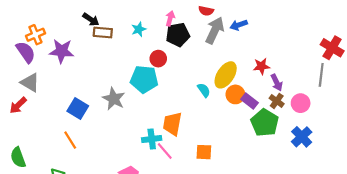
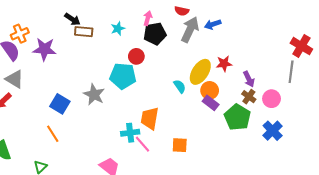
red star: (261, 66) -> (224, 64), moved
purple rectangle: (250, 101) -> (211, 103), moved

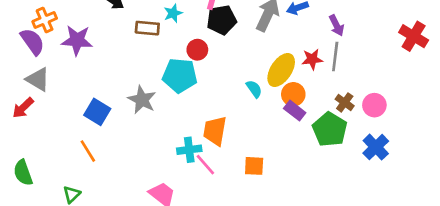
brown rectangle: (84, 32) -> (147, 28), moved
gray line: (291, 72) -> (335, 56), moved
purple arrow: (249, 79) -> (337, 25), moved

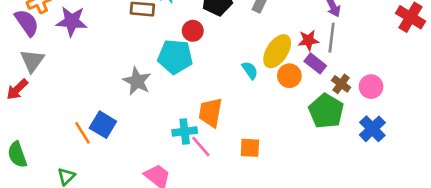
gray triangle: (38, 79) -> (32, 61), turned 35
purple rectangle: (295, 111) -> (315, 63), moved
blue square: (97, 112) -> (103, 125), moved

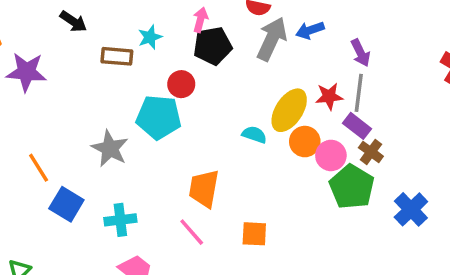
purple rectangle: (315, 63) -> (357, 126), moved
cyan semicircle: (250, 70) -> (254, 135), turned -36
pink circle: (371, 87) -> (331, 155), moved
cyan cross: (185, 132) -> (120, 220), moved
orange line: (83, 133) -> (39, 168), moved

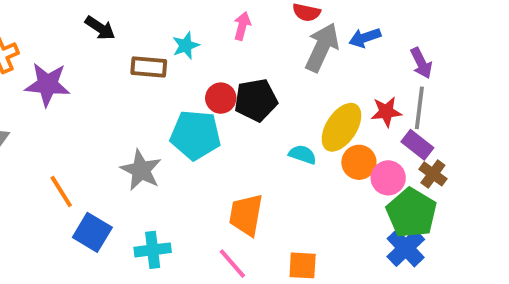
black pentagon: (213, 46) -> (256, 100), moved
blue cross: (411, 209) -> (406, 248), moved

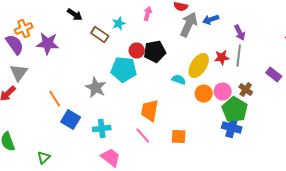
brown rectangle: (149, 67) -> (100, 34), turned 30
purple rectangle: (417, 145) -> (274, 74), moved
orange circle: (359, 162) -> (204, 94), moved
blue cross: (406, 248) -> (232, 128), turned -30

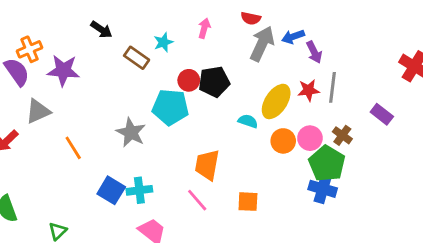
purple arrow: (240, 32) -> (314, 52), moved
gray triangle: (19, 72) -> (38, 111), moved, turned 30
blue square: (71, 120) -> (111, 190), moved

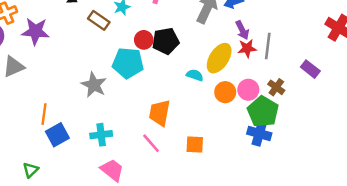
purple arrow: (314, 52) -> (242, 30), moved
orange line: (73, 148) -> (44, 114), moved, turned 40
blue square: (111, 190) -> (57, 135), moved, turned 30

